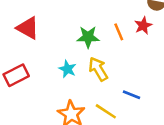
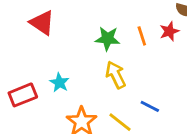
cyan star: (67, 69) -> (59, 83), moved
red rectangle: (16, 75) -> (23, 95), moved

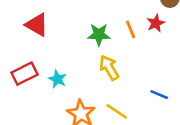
red rectangle: (23, 95) -> (25, 74), moved
blue line: (150, 106) -> (159, 95), moved

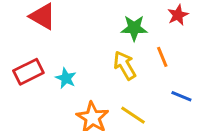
orange line: (131, 30) -> (162, 57), moved
green star: (99, 35) -> (134, 28), moved

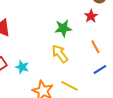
orange line: (162, 57) -> (95, 47), moved
blue line: (181, 96) -> (100, 69), turned -48

